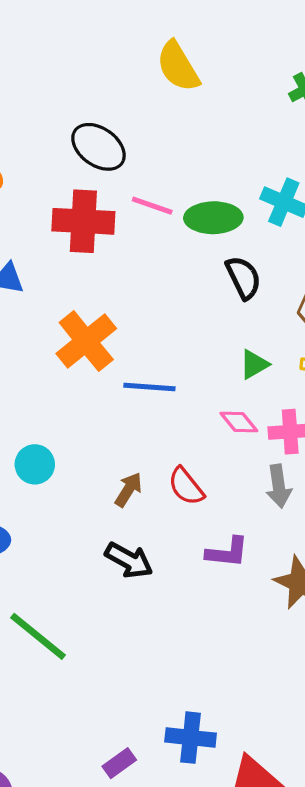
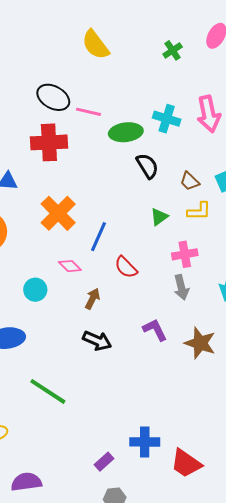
pink line: (152, 206) -> (89, 112), moved
blue line: (149, 387) -> (98, 237), turned -64
pink diamond: (239, 422) -> (70, 266), moved
red semicircle: (186, 486) -> (126, 267), moved
purple L-shape: (227, 552) -> (155, 330), turned -116

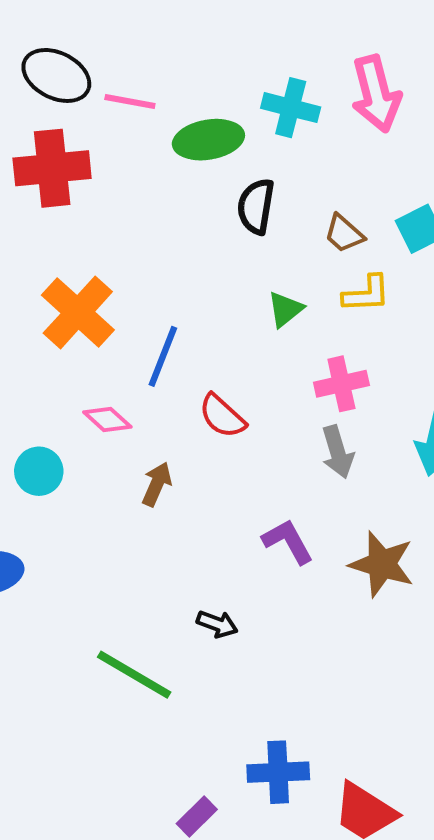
black semicircle: (147, 166) -> (256, 206), turned -136
black arrow: (97, 341) -> (217, 624), moved, size x0.7
green line: (48, 391) -> (134, 675), moved

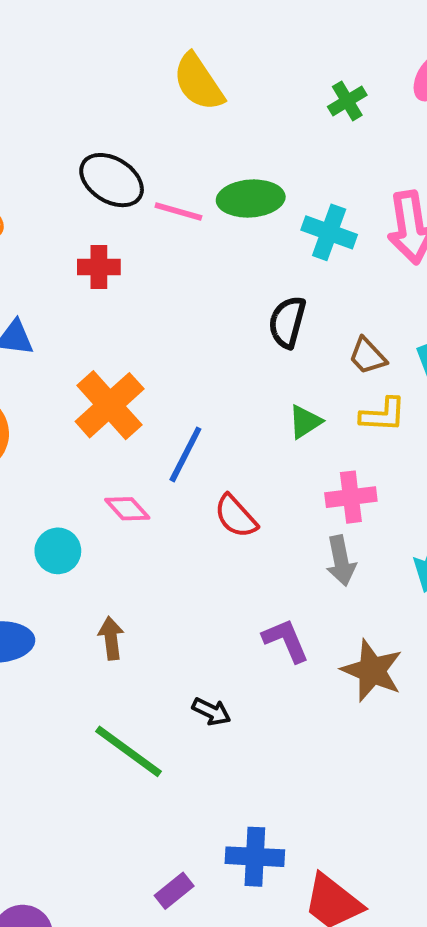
green ellipse: (208, 140) -> (251, 199), moved
red cross: (52, 168) -> (99, 267), size x0.6
brown arrow: (157, 484) -> (111, 638), moved, turned -36

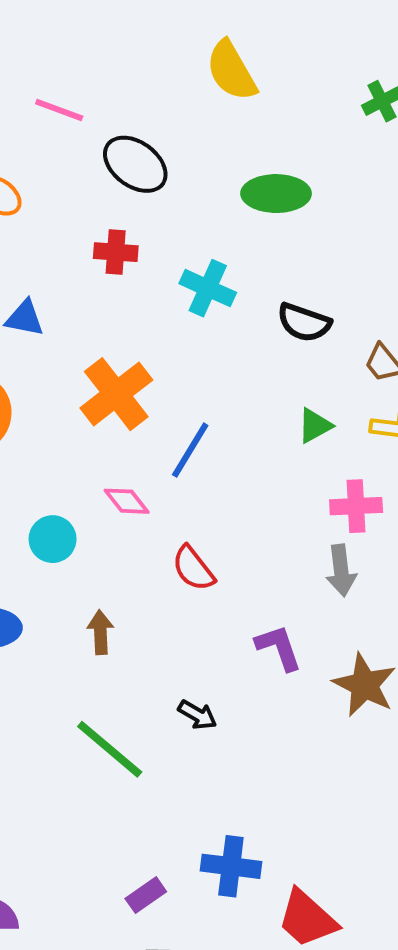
pink line: (178, 212) -> (59, 110), moved
cyan cross: (329, 232) -> (208, 288), moved
black semicircle: (287, 322) -> (304, 323), turned -90
red semicircle: (236, 516) -> (193, 568), moved

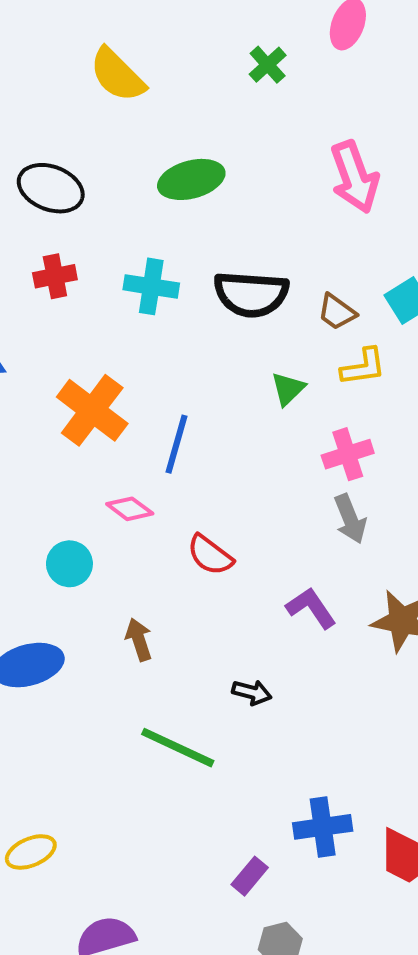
black semicircle: (304, 323) -> (251, 294), size x1.4

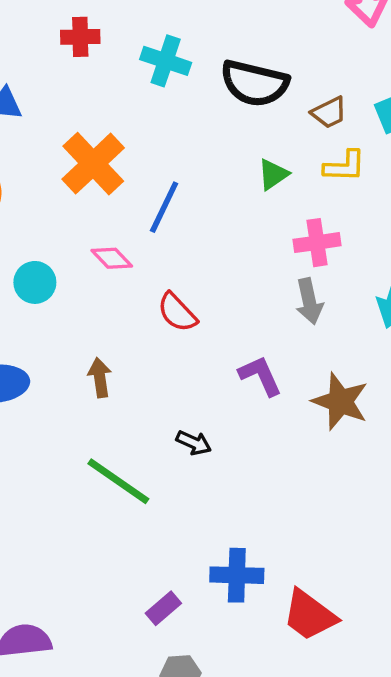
brown trapezoid: (337, 312) -> (329, 113), turned -72
cyan circle: (69, 564) -> (35, 282), moved

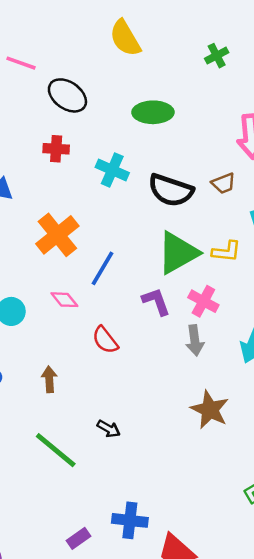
brown trapezoid: (329, 113) -> (223, 183), moved
green triangle: (273, 174) -> (178, 253), size x2.0
pink cross: (317, 243) -> (203, 301), turned 32
purple L-shape: (260, 376) -> (156, 301), moved

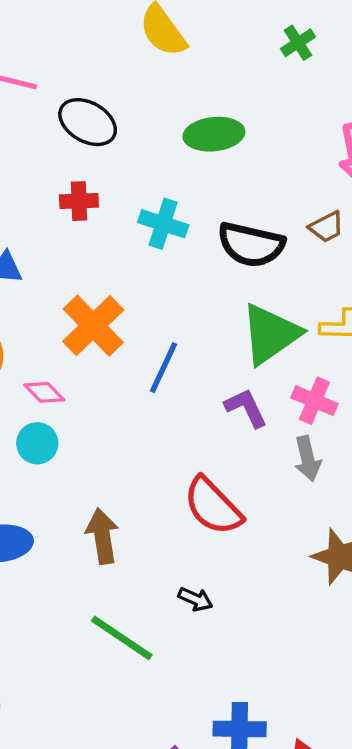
pink diamond: (64, 300) -> (44, 392), moved
red semicircle: (105, 340) -> (213, 506), moved, size x1.5
brown arrow: (49, 379) -> (102, 536), size x1.4

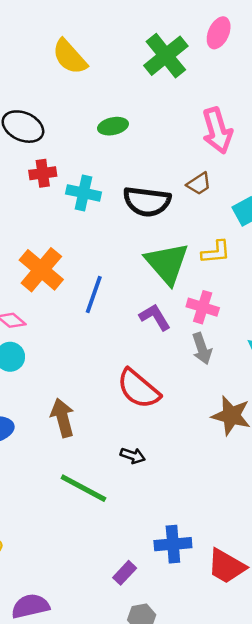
green cross: (298, 43) -> (166, 56), size x1.8
green ellipse: (214, 134) -> (113, 126), size x0.7
red cross: (79, 201) -> (43, 173), moved
green triangle: (270, 334) -> (167, 263), turned -30

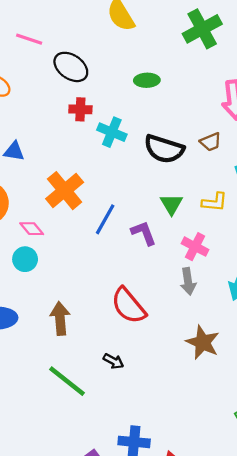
green triangle: (167, 263) -> (172, 204), size x0.6
purple L-shape: (155, 317) -> (144, 233), moved

